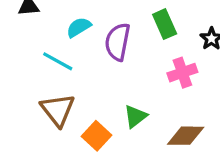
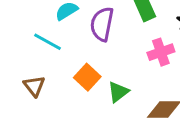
brown triangle: (58, 110) -> (34, 86), moved, size x0.7
orange square: (97, 136) -> (87, 77), moved

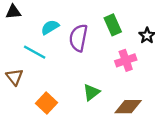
orange square: (87, 77) -> (46, 103), moved
brown triangle: (34, 86) -> (14, 77), moved

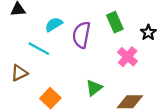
pink cross: (126, 60) -> (128, 57), turned -30
brown triangle: (14, 77) -> (19, 73), turned 42

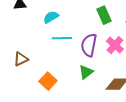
purple semicircle: (81, 35) -> (89, 45), moved
cyan line: (39, 49) -> (62, 38), moved, turned -30

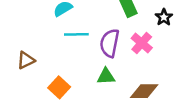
green triangle: (86, 72) -> (106, 76), turned 35

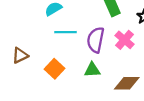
orange square: (59, 87) -> (54, 69), moved

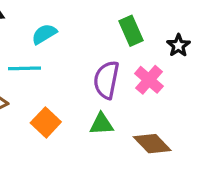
cyan line: (66, 32) -> (25, 68), moved
brown diamond: (127, 83) -> (152, 144), turned 45

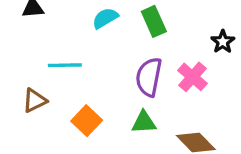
green rectangle: (131, 31) -> (154, 21), moved
cyan semicircle: (44, 34) -> (105, 18), moved

